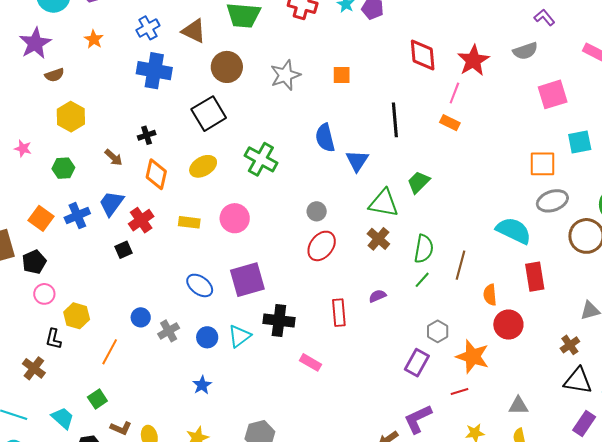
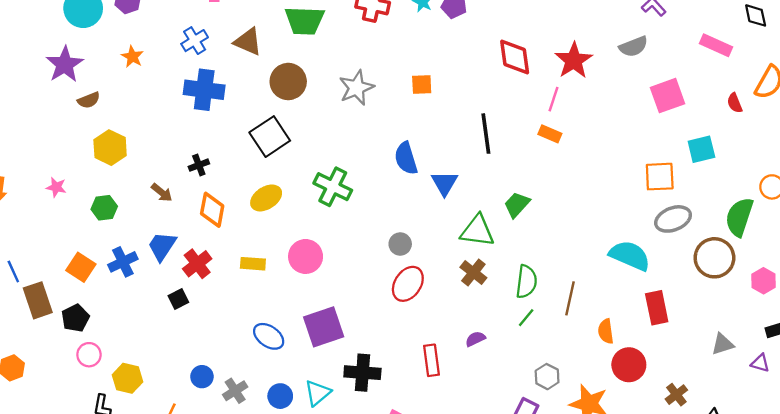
brown cross: (570, 345) -> (676, 395), moved

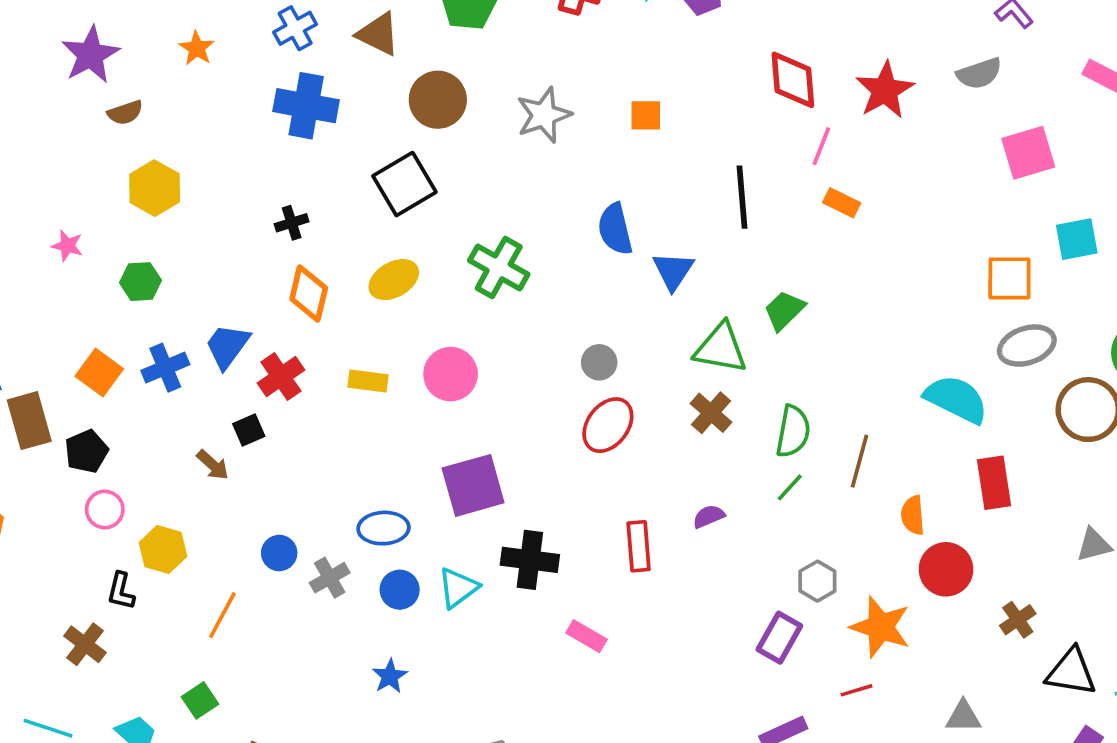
pink line: (554, 99) -> (821, 146), moved
brown arrow: (162, 193) -> (213, 465), moved
blue ellipse: (269, 336) -> (383, 528), moved, turned -40

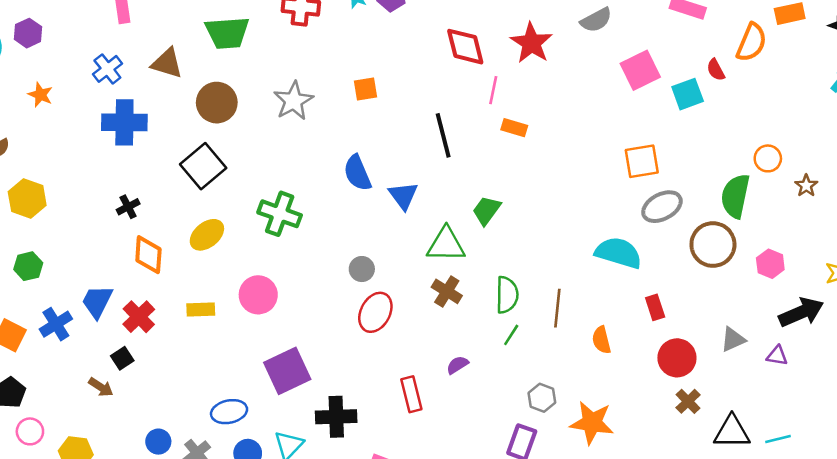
cyan square: (1077, 239) -> (688, 94), moved
red rectangle: (994, 483) -> (655, 307), size x0.7
red circle: (946, 569) -> (677, 358), moved

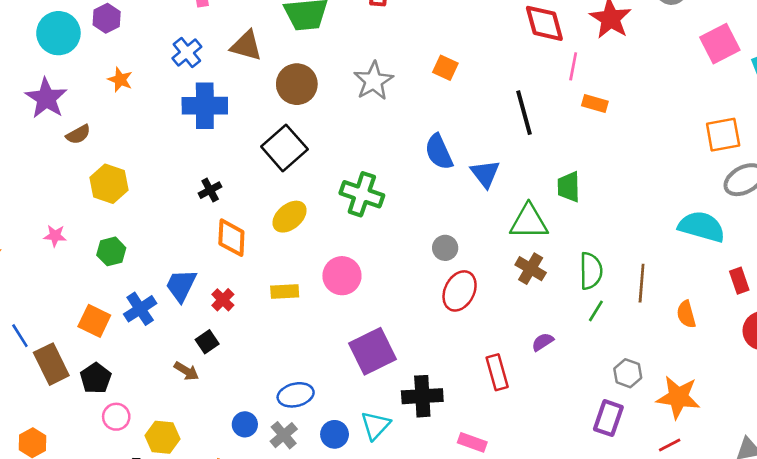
orange square: (366, 89) -> (445, 68), turned 35
green trapezoid: (486, 210) -> (569, 187), turned -36
red cross: (139, 317) -> (223, 300), size x0.7
blue ellipse: (229, 412) -> (296, 395), moved

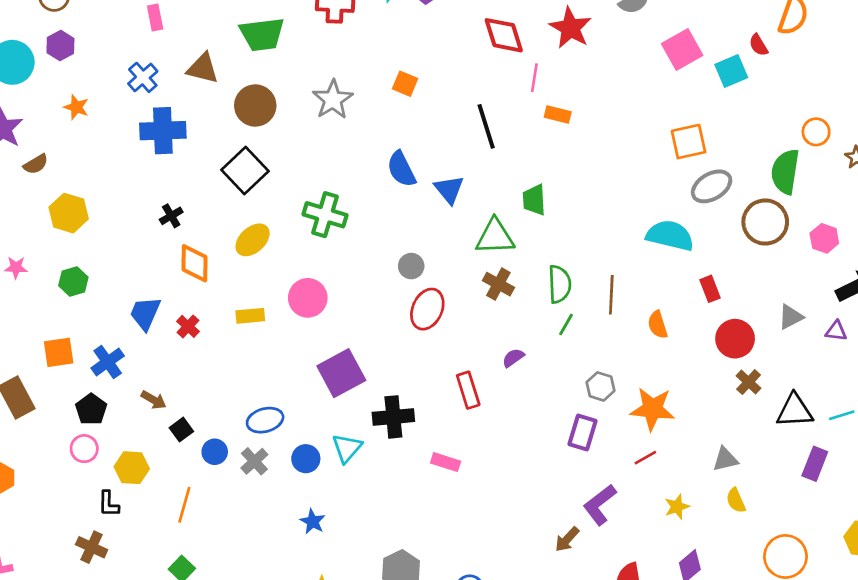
blue cross: (140, 309) -> (108, 362), moved
orange square: (94, 321) -> (59, 352), turned -32
black square: (207, 342) -> (181, 430), moved
black pentagon: (96, 378) -> (91, 409), moved

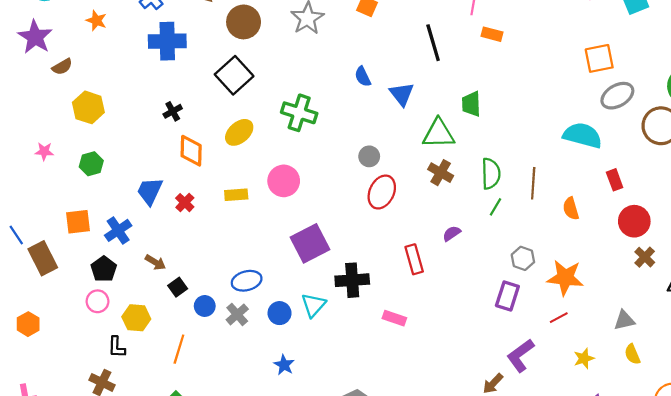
blue semicircle: (401, 169) -> (363, 77), size x0.7

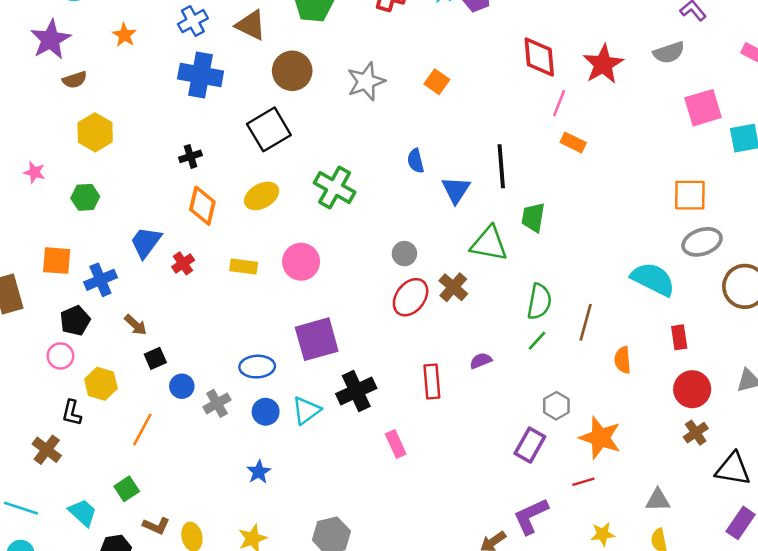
black line: (433, 43) -> (501, 166), moved
brown cross: (441, 173) -> (453, 287), moved
black cross: (352, 280) -> (356, 391), turned -32
blue ellipse: (247, 281) -> (257, 367), moved
pink rectangle: (394, 318) -> (396, 444), turned 35

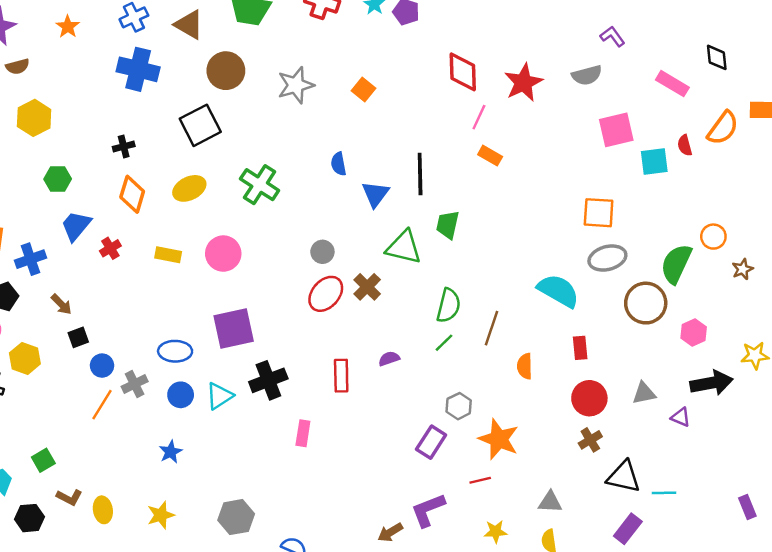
green hexagon: (85, 197) -> (58, 179), moved
orange line: (142, 429) -> (102, 405), moved
pink rectangle: (396, 444) -> (303, 433), turned 30

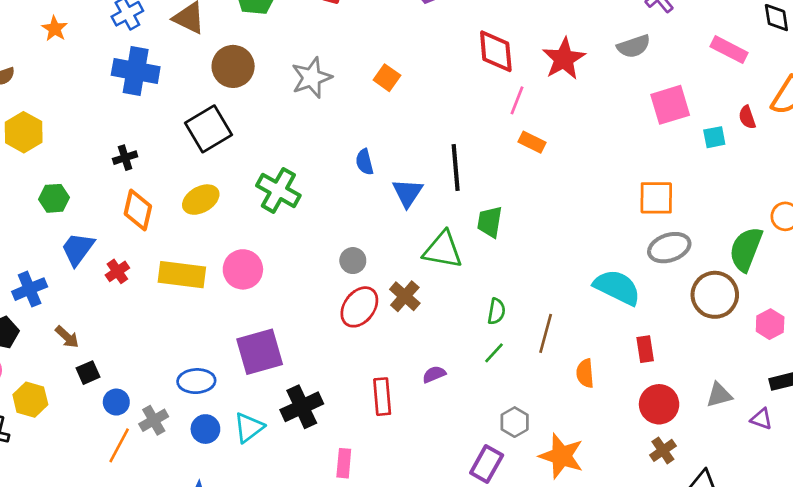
cyan square: (654, 161) -> (714, 137), size x0.7
yellow rectangle: (168, 255) -> (182, 275), size x1.6
green semicircle: (449, 306) -> (496, 311), size x0.7

